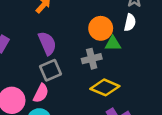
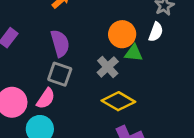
gray cross: (92, 59) -> (108, 67), turned -36
gray square: (50, 70) -> (60, 74), turned 35

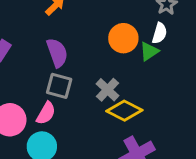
green triangle: (134, 53) -> (149, 51), moved, turned -36
gray cross: (108, 67) -> (107, 90), moved

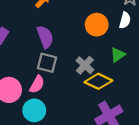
green triangle: (149, 51) -> (118, 55), moved

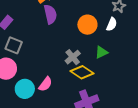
purple semicircle: (45, 37) -> (50, 14), moved
gray square: (47, 63) -> (14, 45), moved
pink semicircle: (37, 84) -> (45, 84), moved

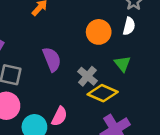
purple semicircle: (50, 14) -> (52, 59), moved
green triangle: (101, 52) -> (122, 64), turned -32

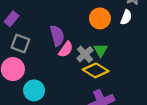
green triangle: (122, 64) -> (101, 50), moved
pink semicircle: (59, 116) -> (66, 49), moved

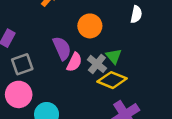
orange circle: (100, 18) -> (90, 26), moved
gray square: (20, 43) -> (22, 64), turned -30

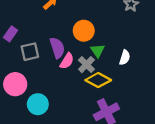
white semicircle: (136, 14) -> (125, 58), moved
green triangle: (114, 56) -> (98, 51), moved
gray square: (22, 64) -> (30, 52), moved

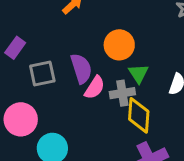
gray cross: (86, 65) -> (122, 93), turned 35
yellow diamond: (98, 80) -> (139, 115), turned 65

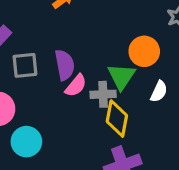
orange circle: (119, 45) -> (144, 51), moved
green triangle: (139, 73) -> (122, 76), size x1.4

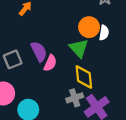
white semicircle: (159, 91) -> (104, 33), moved
gray cross: (103, 94) -> (75, 98), moved

